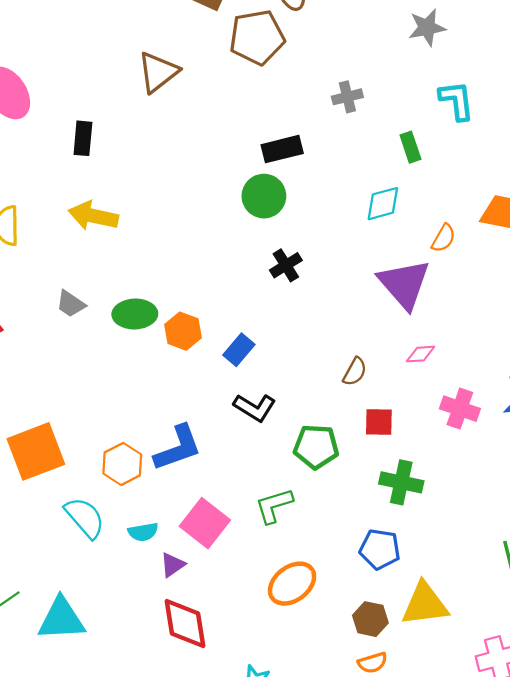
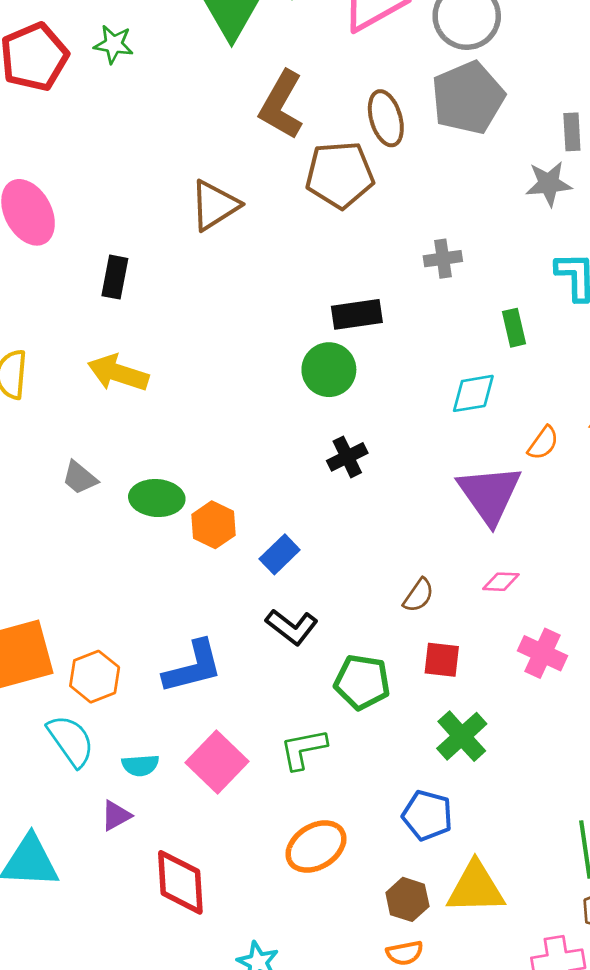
orange hexagon: (122, 464) -> (95, 677), moved
green cross: (401, 482) -> (462, 736), turned 30
purple triangle: (173, 565) -> (116, 816), moved

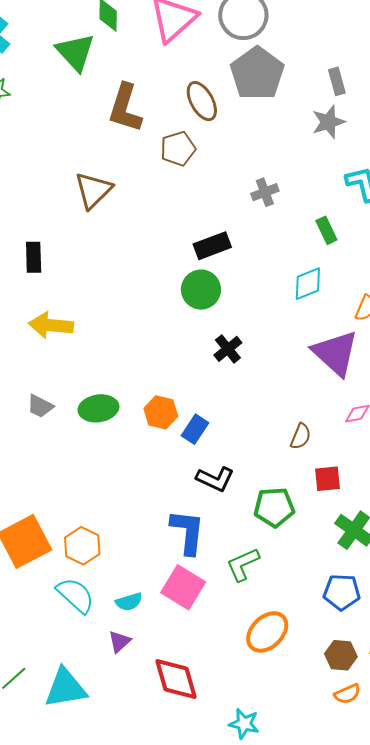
brown pentagon: (340, 175) -> (178, 149), size x0.7
orange hexagon: (214, 525) -> (161, 412), moved
blue L-shape: (193, 667) -> (188, 532), moved, turned -57

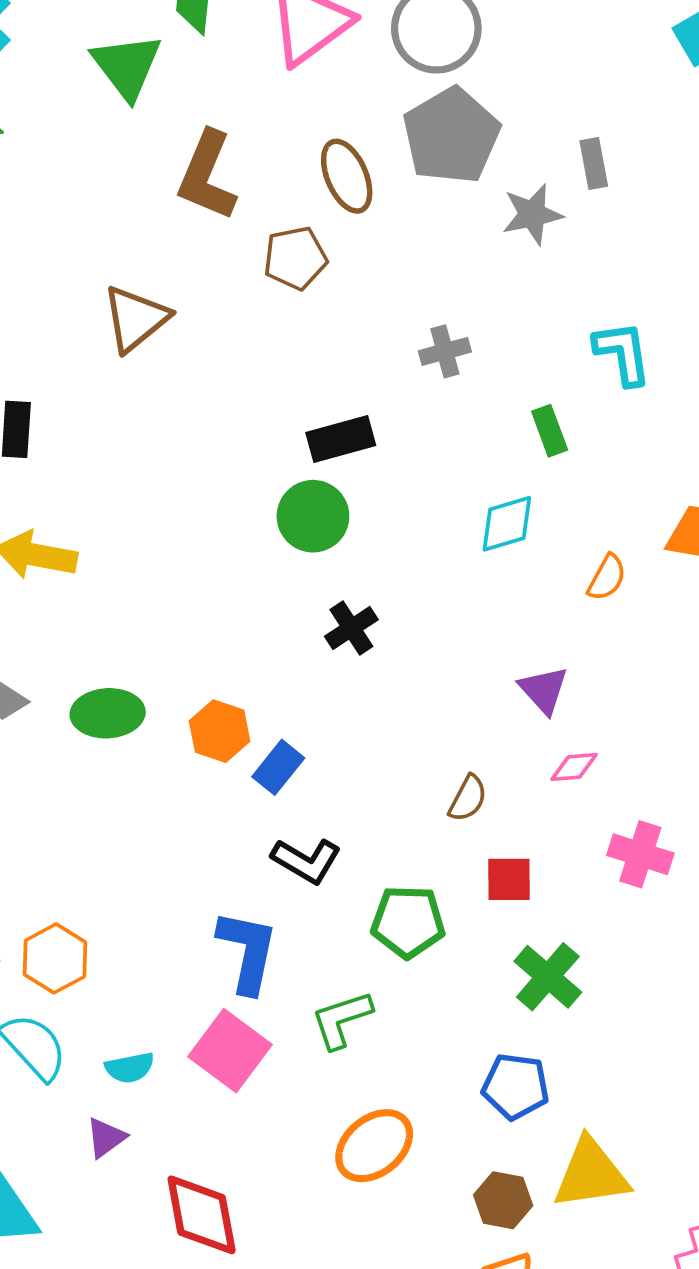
gray star: (328, 122) -> (532, 214), moved
purple triangle: (335, 353) -> (544, 690), moved, size x0.6

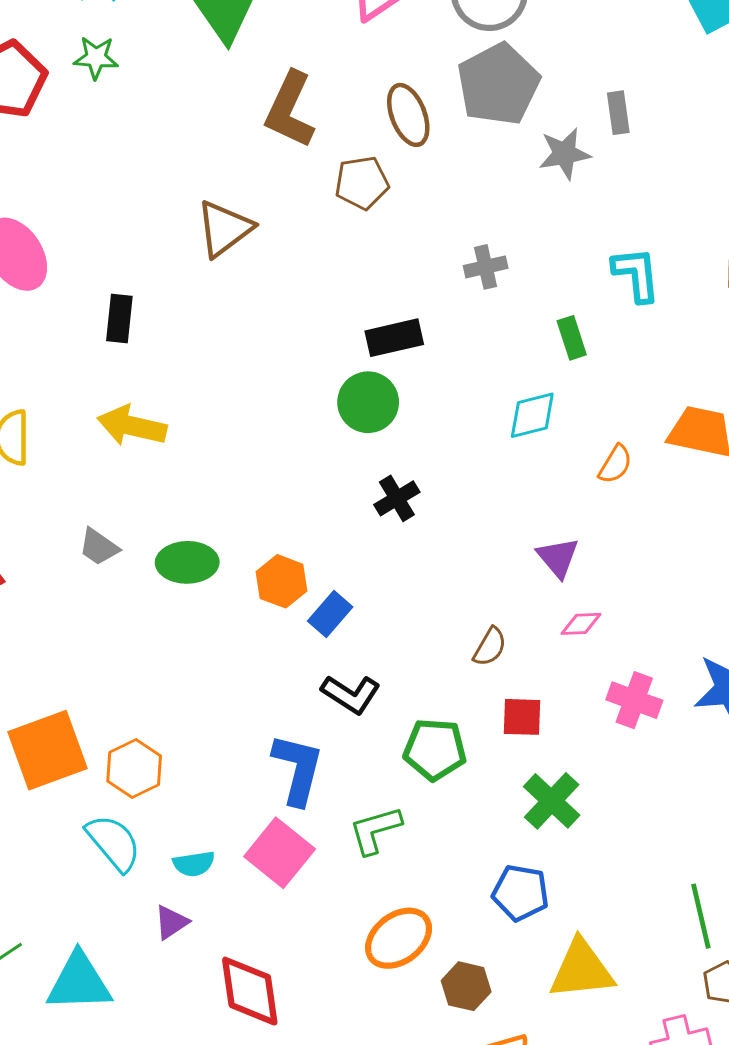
brown hexagon: (503, 1200) -> (466, 986), moved

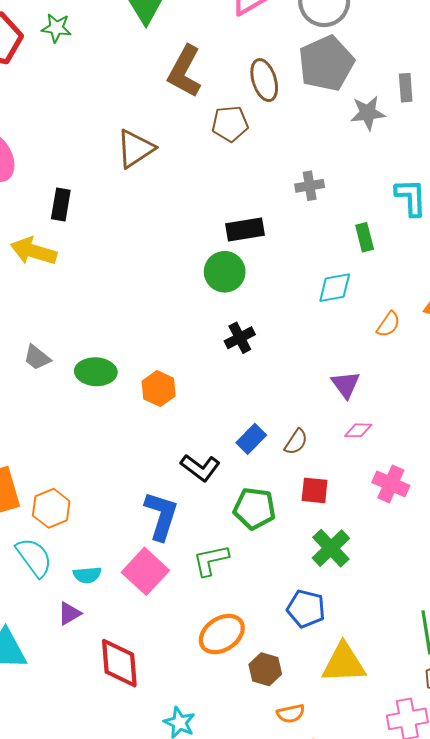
yellow arrow: (132, 426) -> (34, 251), moved
blue rectangle: (330, 614) -> (251, 439), moved

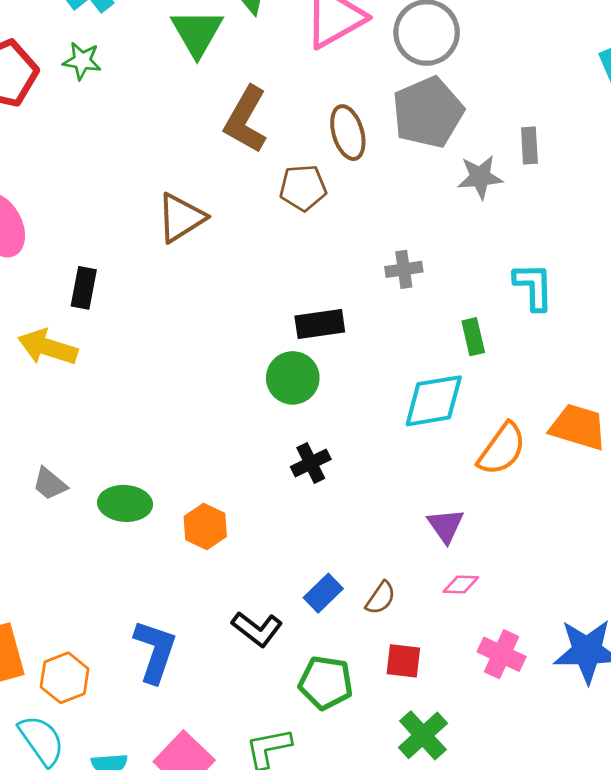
cyan diamond: (335, 288) -> (434, 401), size x1.4
orange semicircle: (388, 324) -> (502, 449), size x1.6
blue L-shape: (161, 516) -> (155, 651), moved

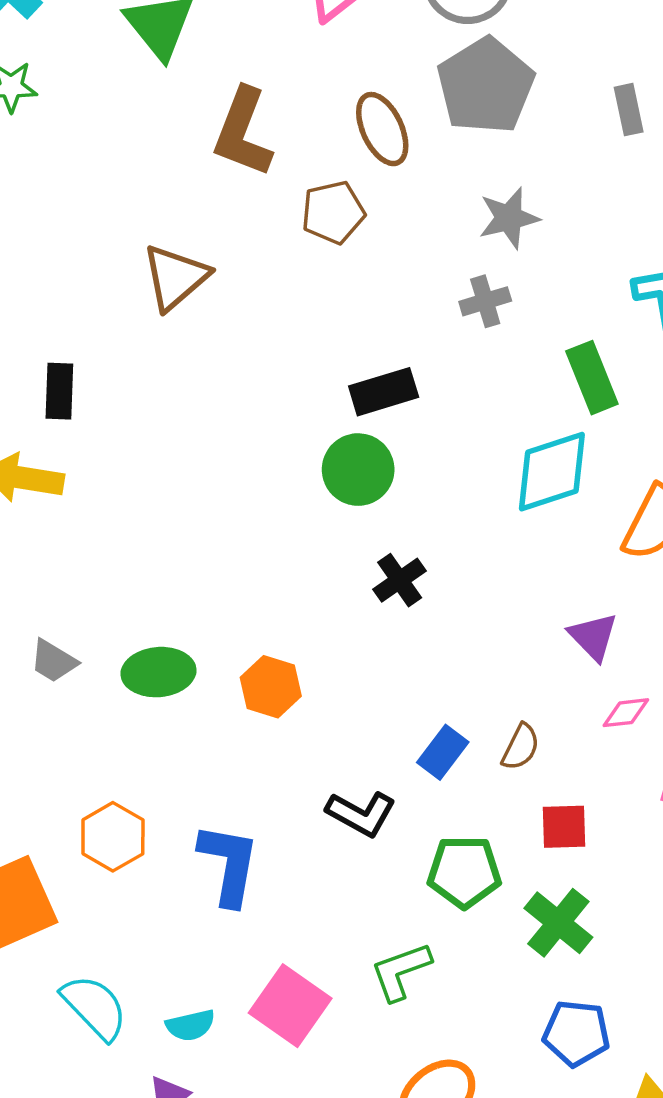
gray star: (480, 177) -> (509, 218), moved
green rectangle: (473, 337) -> (592, 378), size x1.4
orange hexagon: (65, 678) -> (113, 837), moved
green cross: (423, 735) -> (558, 923), moved

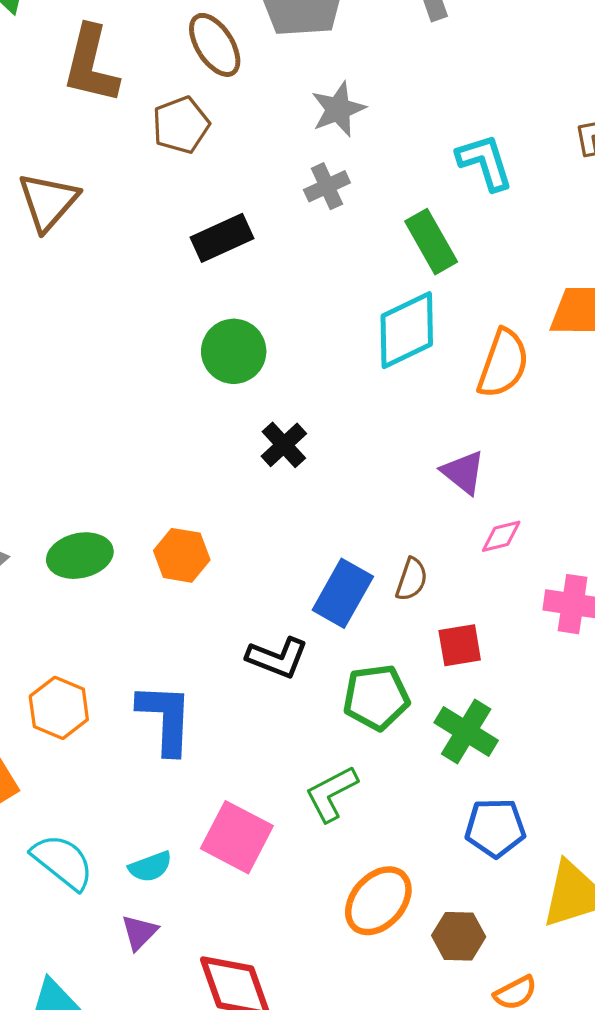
black rectangle: (384, 392) -> (222, 238), moved
blue rectangle: (443, 752) -> (343, 593), size x1.4

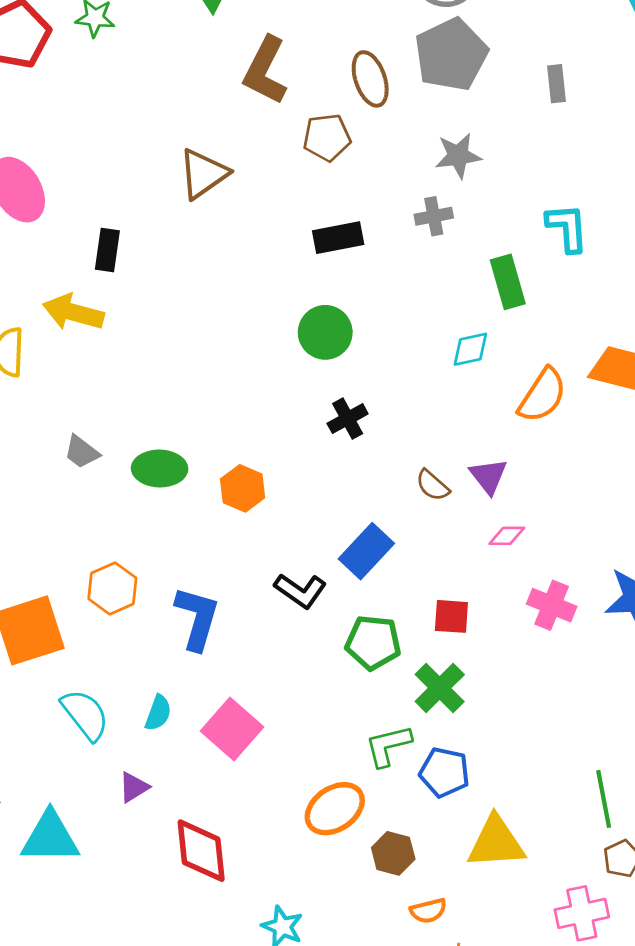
cyan diamond: (407, 330) -> (470, 349), size x0.6
brown semicircle: (412, 579) -> (433, 485), moved, turned 99
green L-shape: (331, 794) -> (388, 746), moved
cyan semicircle: (150, 867) -> (158, 713), moved, turned -63

